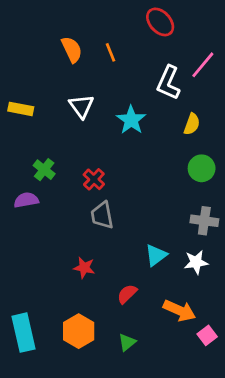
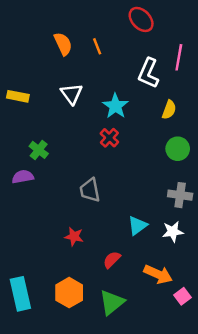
pink line: (203, 65) -> (179, 57), turned -30
red cross: (94, 179) -> (109, 138), moved
green triangle: (127, 342) -> (112, 302), size x1.6

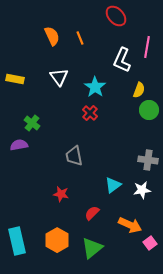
green circle: (178, 149) -> (149, 110), moved

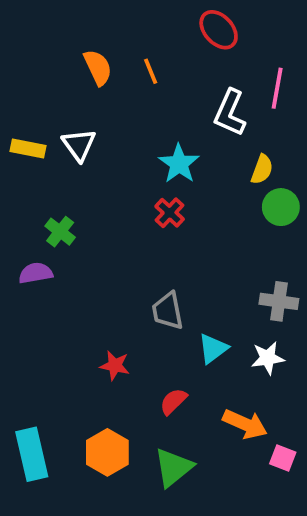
white triangle: (59, 77) -> (79, 145), moved
gray trapezoid: (74, 156) -> (168, 311), moved
pink square: (150, 243) -> (283, 458), turned -32

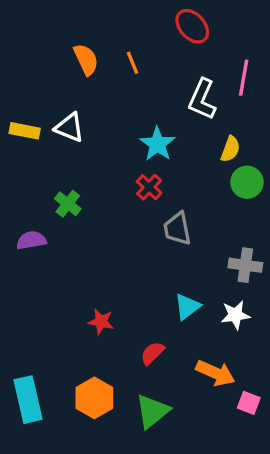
white triangle: (79, 145) -> (69, 127), turned -32
green cross: (60, 232) -> (68, 204), moved
gray trapezoid: (168, 311) -> (177, 229), moved

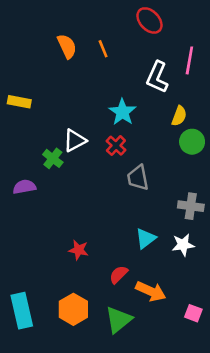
white triangle: (69, 127) -> (75, 140), moved, turned -50
orange arrow: (215, 373) -> (151, 291), moved

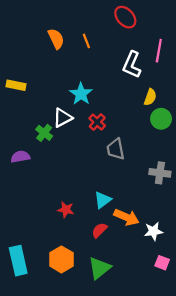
cyan star: (122, 112) -> (81, 94), moved
cyan triangle: (146, 238) -> (103, 200), moved
white star: (183, 245) -> (153, 231), moved
orange arrow: (151, 291) -> (126, 217), moved

